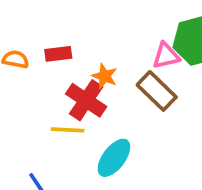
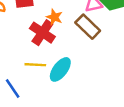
yellow line: (68, 130) -> (35, 65), moved

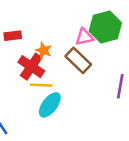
yellow line: (35, 65) -> (41, 85), moved

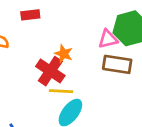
red rectangle: (13, 36) -> (30, 15), moved
brown rectangle: (78, 60) -> (117, 64), moved, turned -35

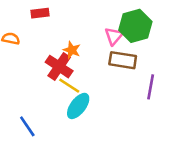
pink triangle: (108, 39) -> (114, 36), turned -36
yellow line: (61, 91) -> (69, 86), turned 30

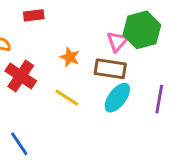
brown rectangle: (123, 60) -> (110, 69), moved
red cross: (59, 67) -> (21, 76), moved
cyan ellipse: (78, 106) -> (117, 98), moved

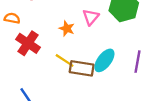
pink triangle: (117, 41) -> (91, 17), moved
brown rectangle: (110, 69) -> (82, 68), moved

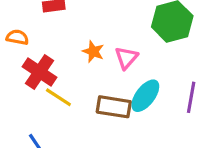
pink triangle: (91, 17) -> (126, 58), moved
yellow line: (65, 60) -> (58, 97), moved

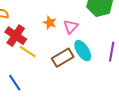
cyan ellipse: (145, 96) -> (83, 51), turned -70
brown rectangle: (114, 107) -> (63, 58), turned -40

